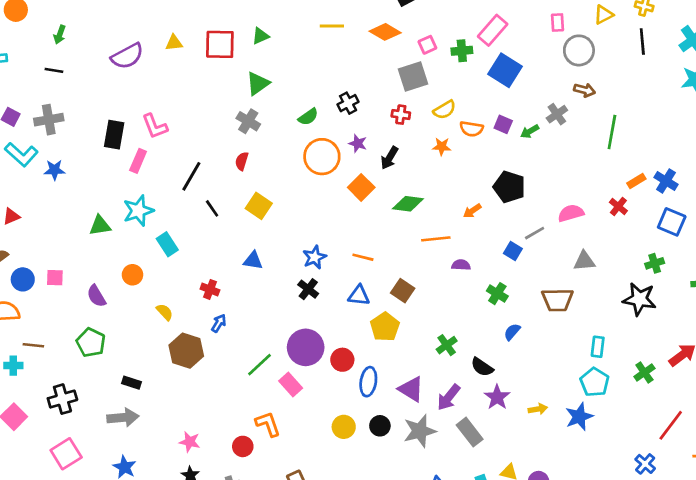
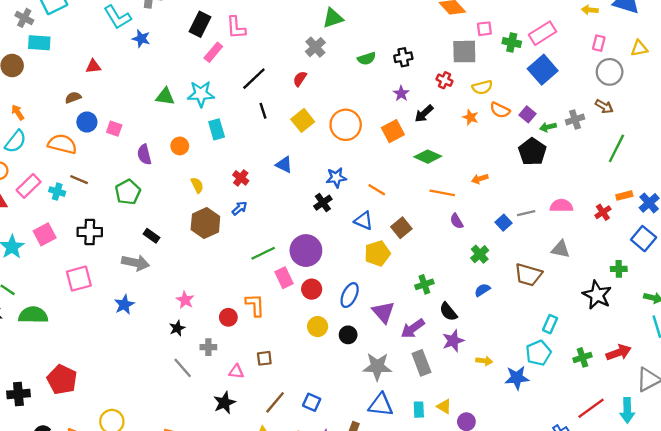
orange circle: (322, 157) -> (346, 125), moved
black pentagon: (509, 187) -> (532, 152), moved
purple semicircle: (461, 265) -> (457, 221), turned -140
red circle: (342, 360) -> (312, 289), moved
gray star: (420, 431) -> (377, 367), moved

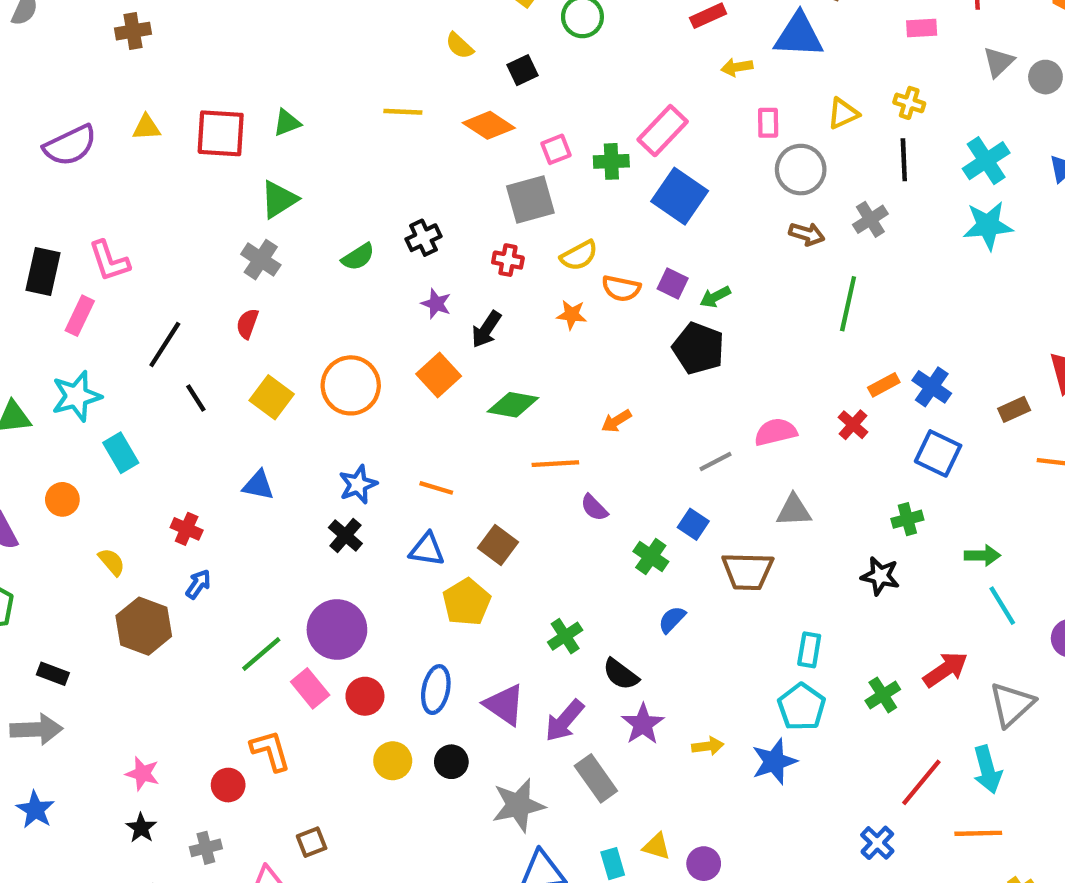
gray cross: (575, 119) -> (870, 219), moved
blue square: (503, 223) -> (693, 524), moved
black star: (597, 295) -> (880, 576), size x0.7

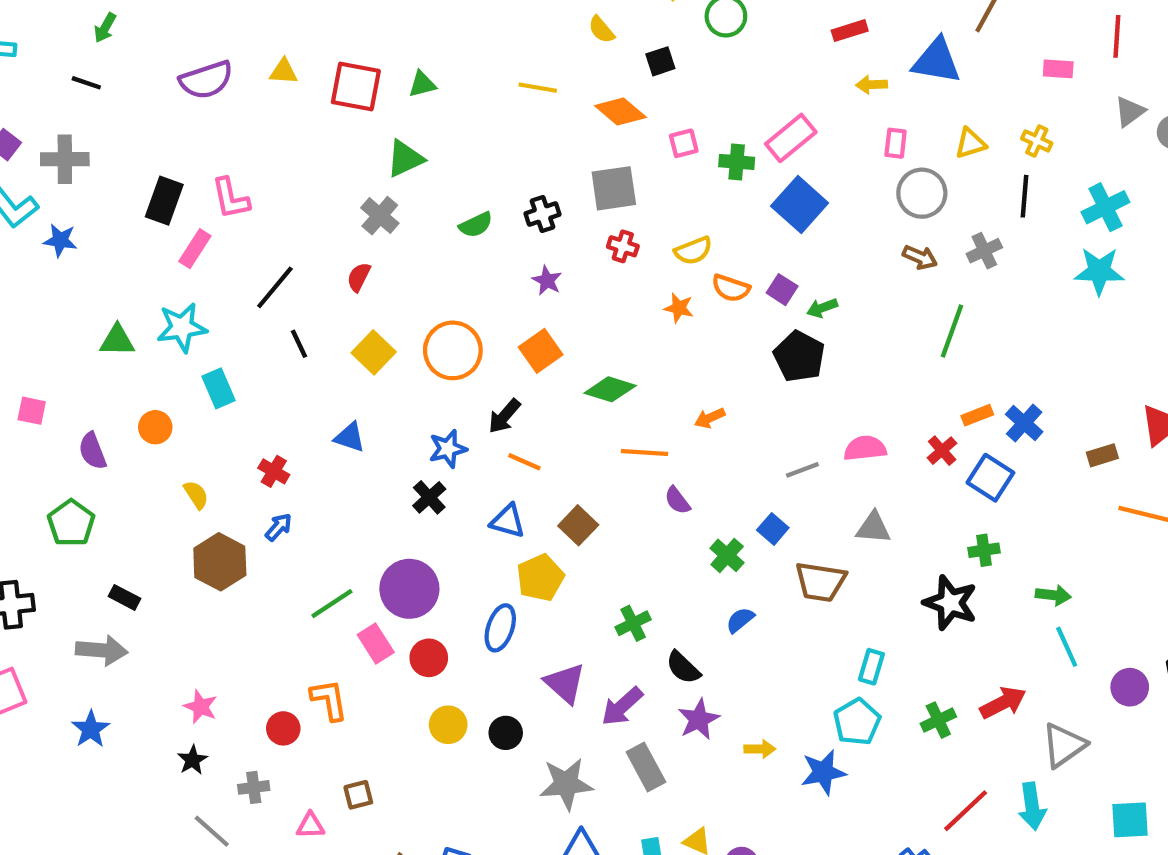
gray square: (530, 199) -> (614, 188), moved
black arrow: (486, 329) -> (504, 416), moved
blue square: (938, 453) -> (990, 478), moved
black star: (880, 576) -> (950, 603), size x1.4
blue ellipse: (436, 690) -> (500, 628), moved

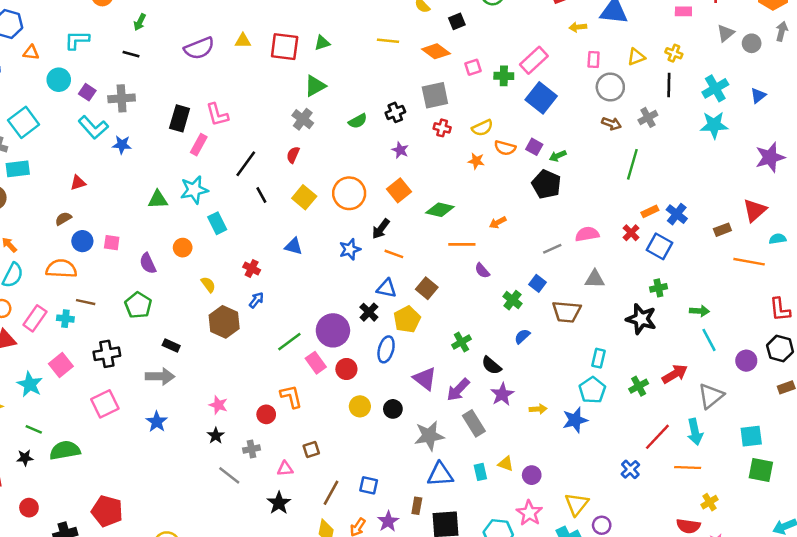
black cross: (429, 497) -> (369, 312), moved

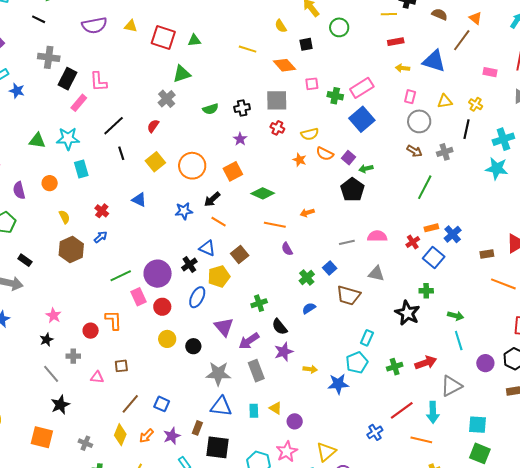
gray cross: (122, 98) -> (49, 57), moved
black star: (279, 503) -> (60, 405), moved

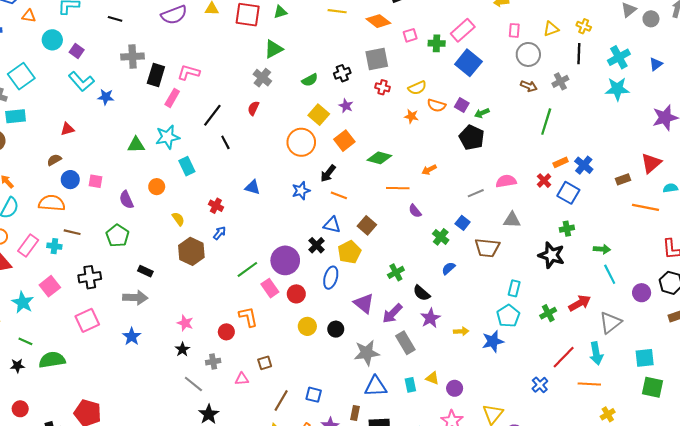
pink L-shape: (98, 82) -> (189, 72), turned 120
yellow square: (155, 162) -> (319, 115), moved

